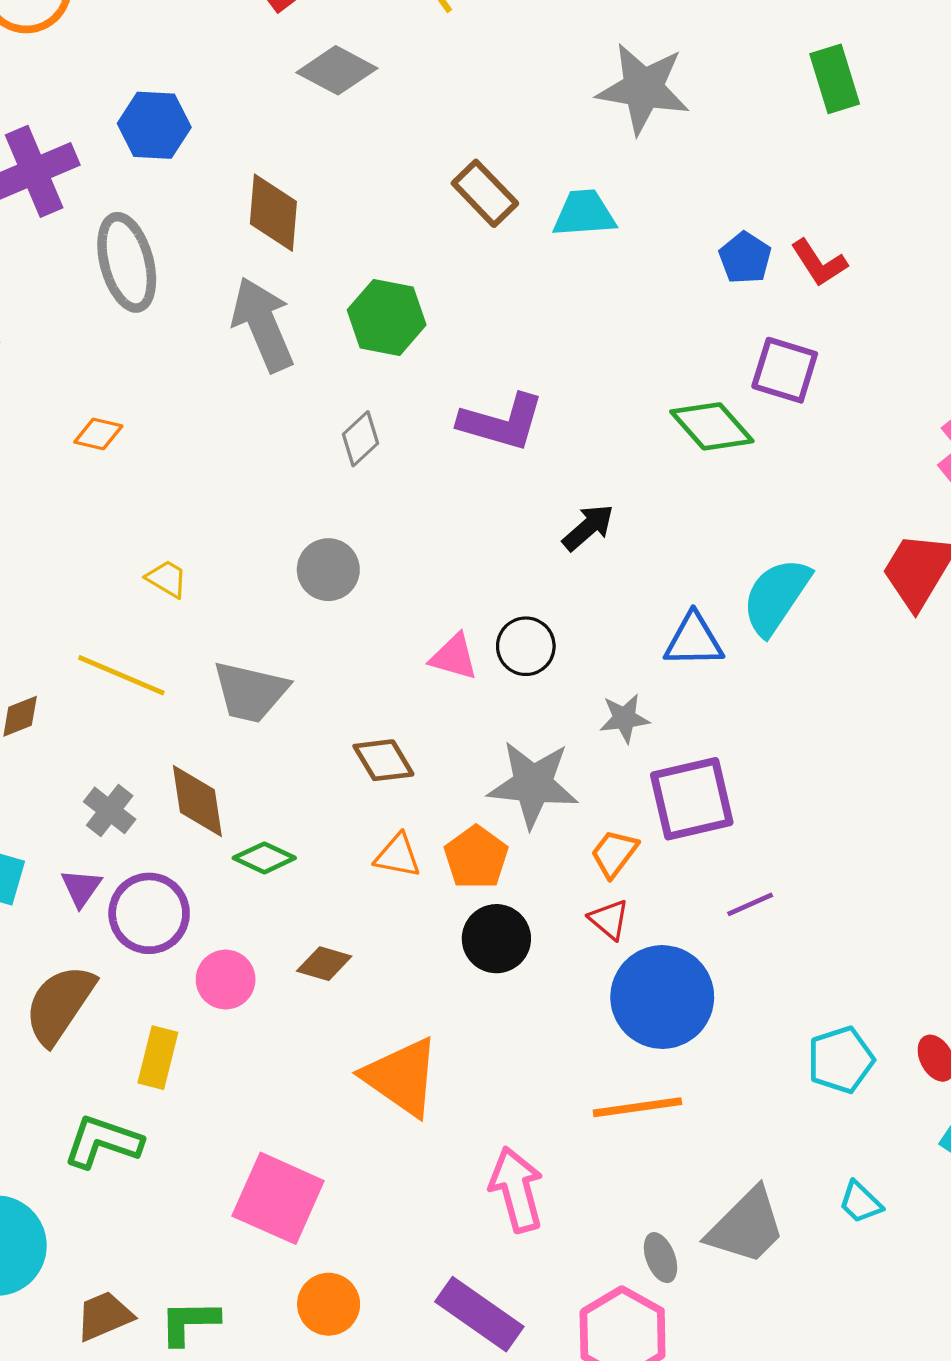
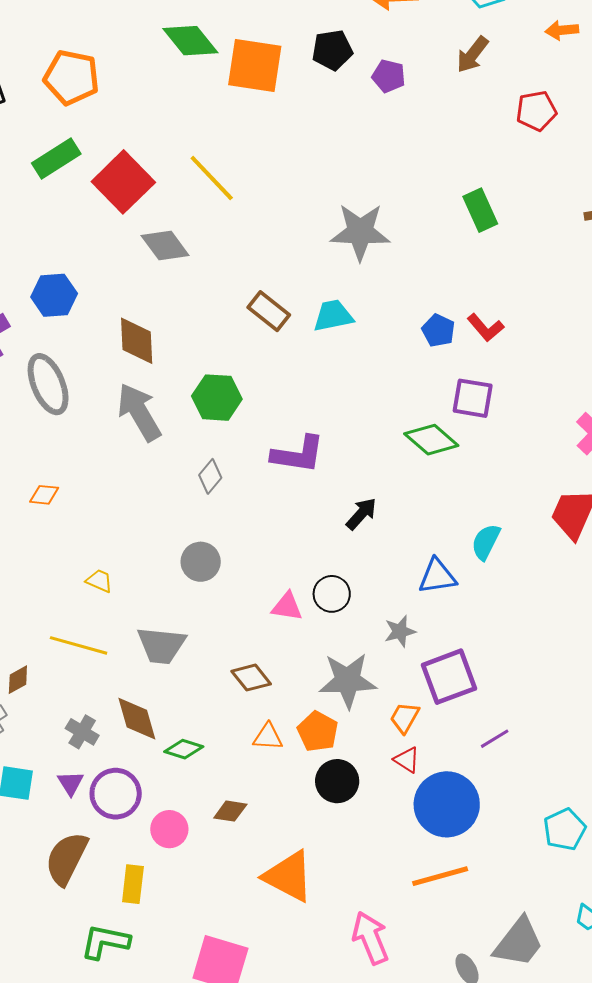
gray diamond: (337, 70) -> (165, 246), turned 33
cyan semicircle: (776, 596) -> (486, 542), size x0.7

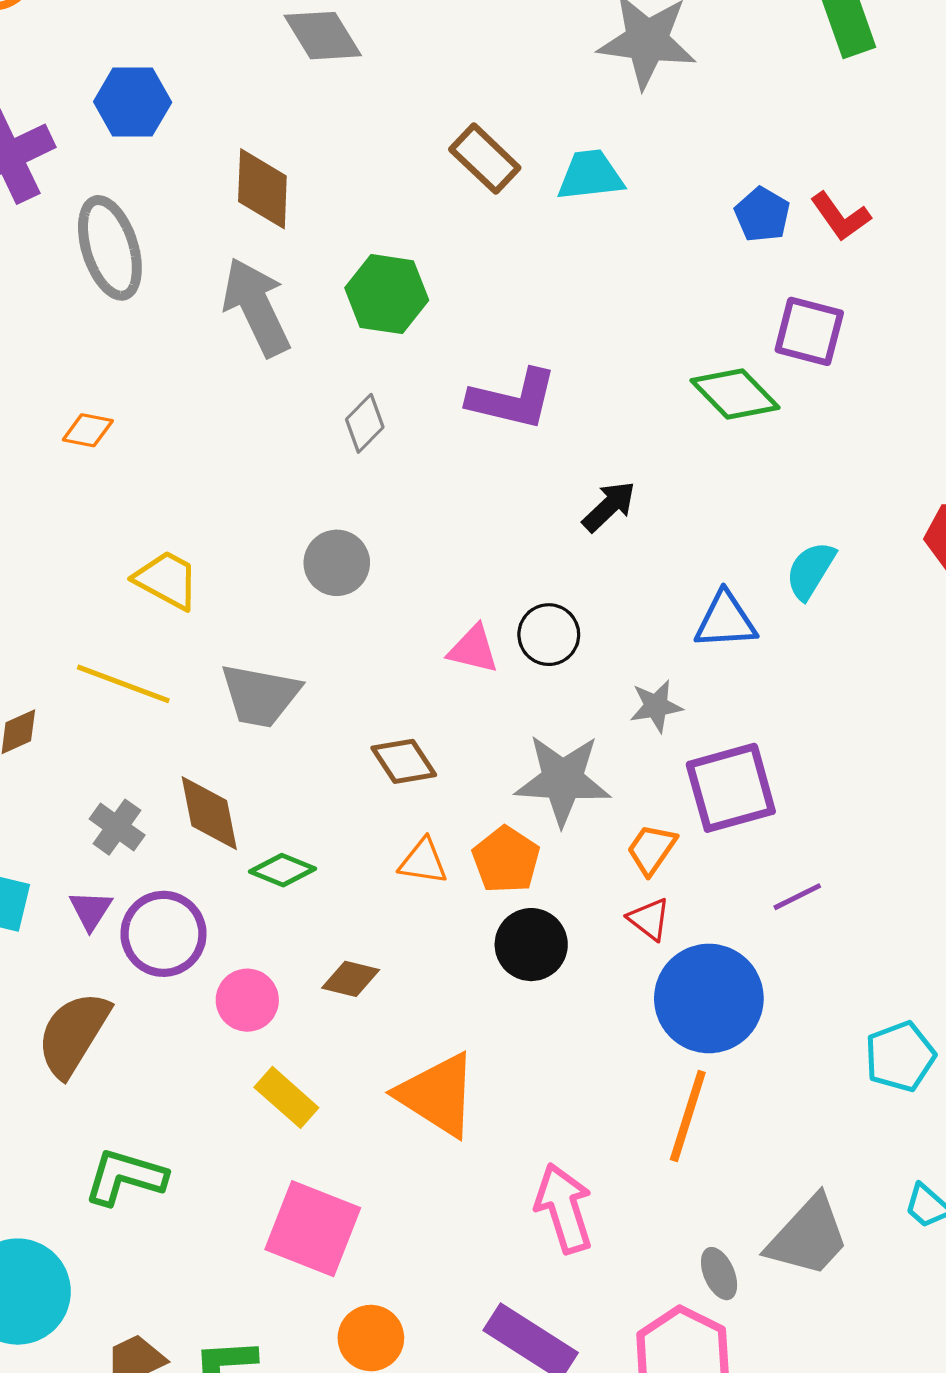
yellow trapezoid: (99, 581) -> (167, 580), size x1.5
orange line: (440, 876) -> (688, 1116), turned -62
yellow rectangle: (133, 884) -> (286, 1097), moved, turned -60

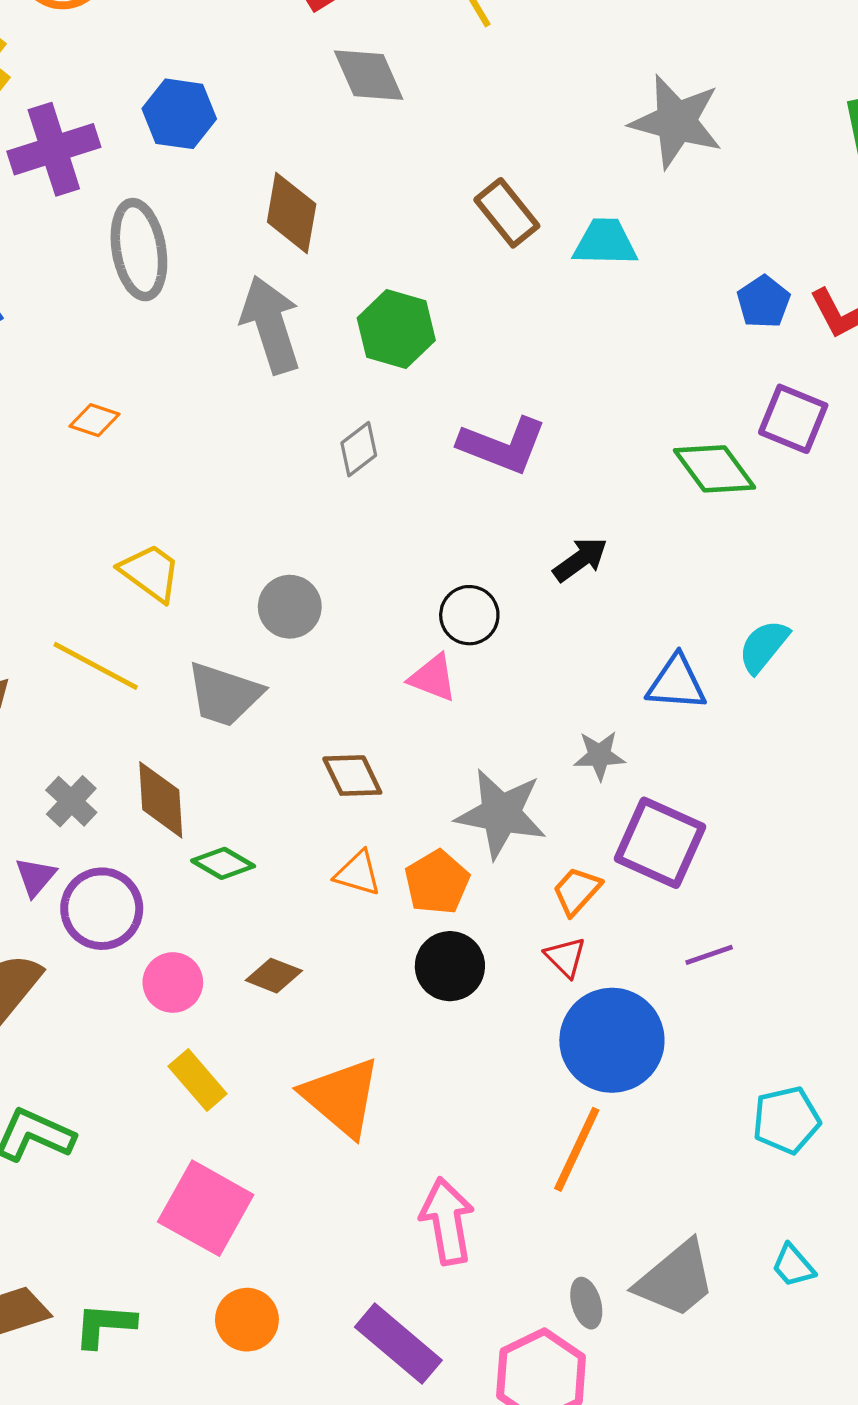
gray circle: (337, 563) -> (290, 607), moved
black circle: (549, 635) -> (469, 615), moved
purple square: (731, 788) -> (660, 843), turned 32

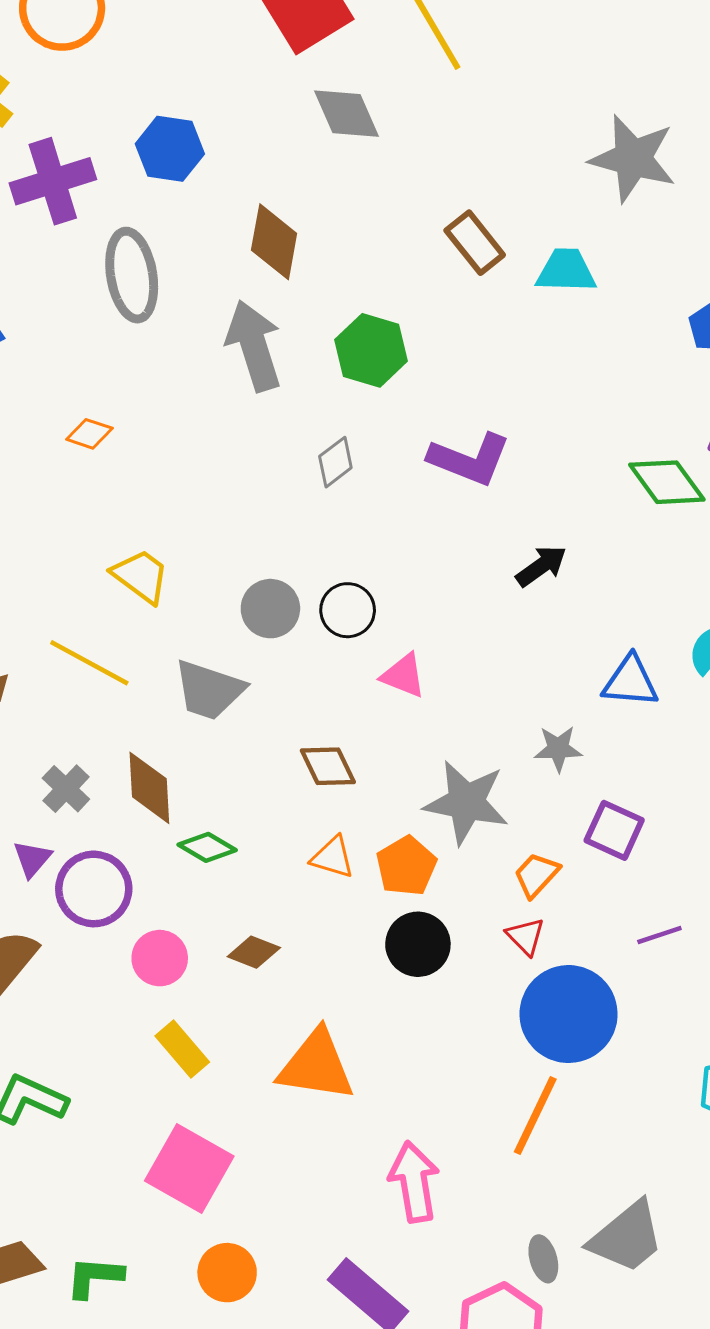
black circle: (469, 615) -> (348, 610), moved
purple square: (660, 843) -> (614, 830), size x0.7
orange triangle: (341, 1097) -> (316, 1066), turned -32

